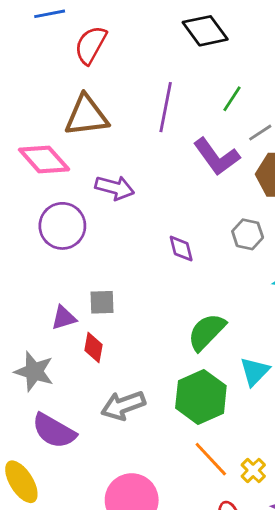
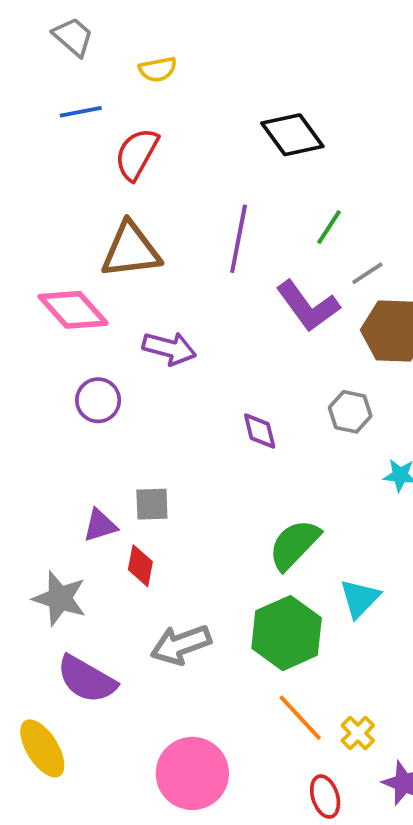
purple circle: (62, 226) -> (98, 400), size x0.7

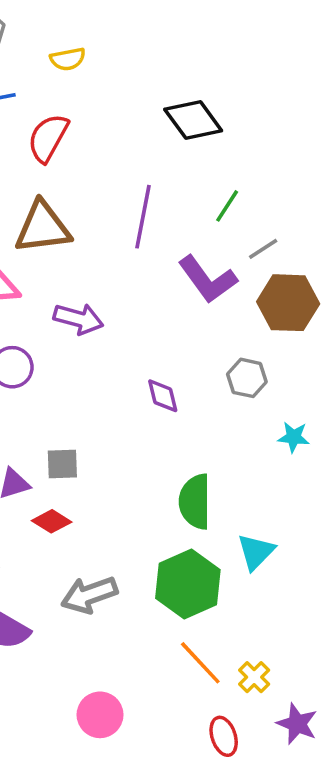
green semicircle: (294, 545) -> (195, 502), turned -44
red diamond: (140, 566) -> (52, 521), turned -69
pink circle: (192, 773) -> (100, 715), size x0.7

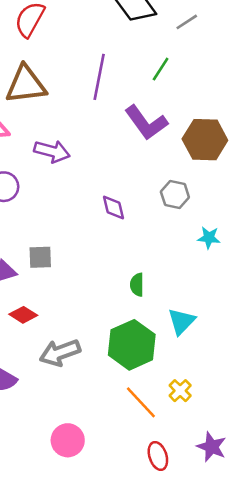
gray line: (263, 249) -> (187, 22), moved
green semicircle: (195, 502) -> (137, 285), size x0.6
red diamond: (52, 521) -> (23, 315), moved
yellow cross: (254, 677) -> (180, 391), moved

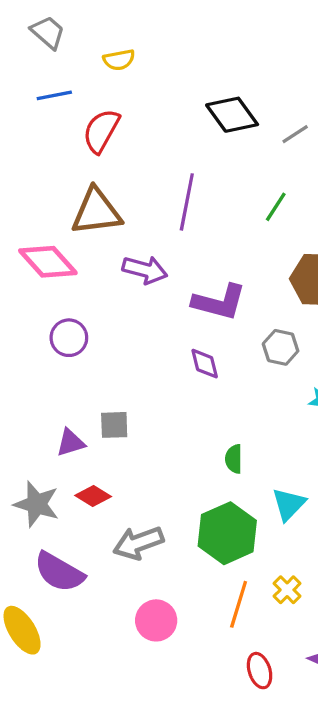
green line: (161, 69) -> (276, 207), moved
purple L-shape: (146, 123) -> (219, 302), moved, turned -39
purple arrow: (52, 151) -> (145, 270), moved
orange line: (141, 402) -> (239, 604), turned 60
pink circle: (68, 440) -> (156, 620), moved

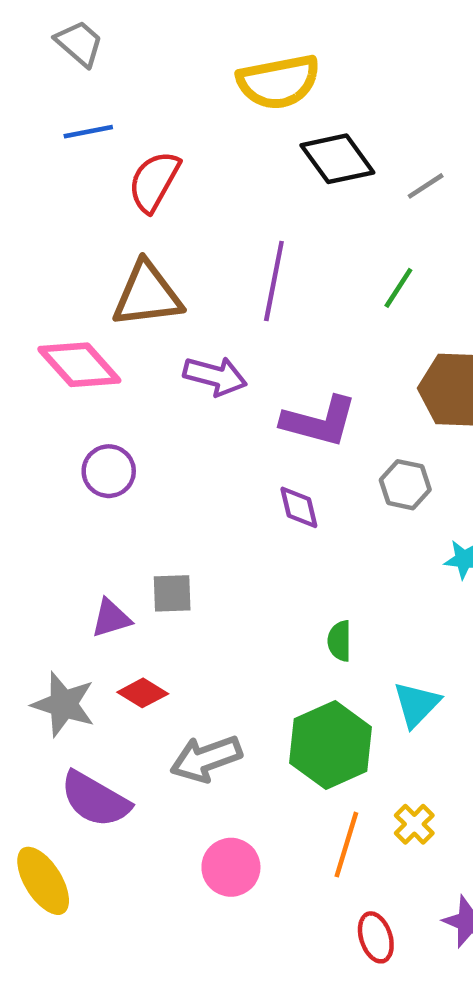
yellow semicircle: (119, 60) -> (278, 82), moved, size x1.8

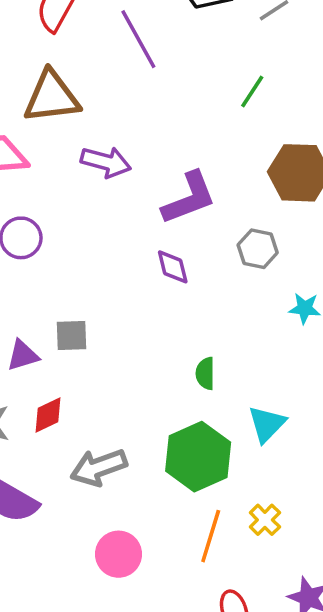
purple line: (274, 281) -> (138, 39), moved, turned -40
purple L-shape: (319, 421) -> (189, 198), turned -36
red diamond: (143, 693) -> (48, 415), turned -57

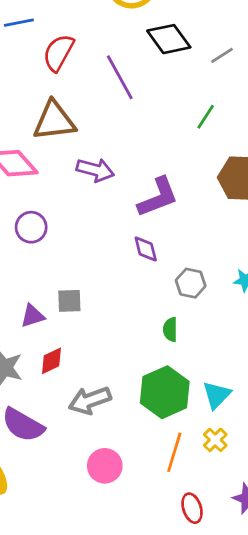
gray hexagon: (258, 249) -> (191, 283), moved
cyan triangle: (267, 424) -> (217, 395), moved

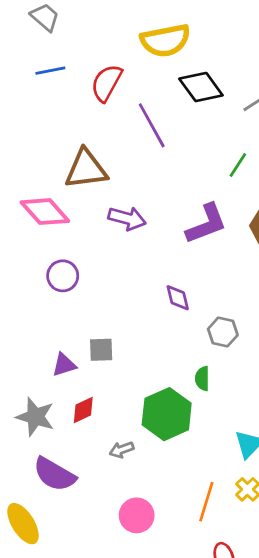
red semicircle: (58, 53) -> (106, 83), moved
purple L-shape: (158, 197) -> (206, 224), moved
green hexagon: (165, 392) -> (167, 414), moved
gray arrow: (90, 400) -> (122, 450), size x0.6

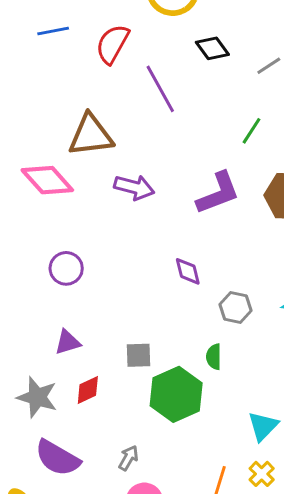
black diamond: (201, 87) -> (212, 48), size x0.7
purple circle: (63, 276) -> (66, 268), moved
gray square: (101, 350) -> (139, 355), moved
gray arrow: (122, 450) -> (128, 458), moved, turned 140

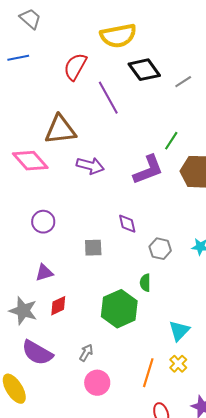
blue line: (53, 31) -> (18, 58), moved
black diamond: (212, 48) -> (144, 70), size x1.4
green line: (251, 131) -> (171, 141), moved
gray square: (139, 355) -> (93, 248), moved

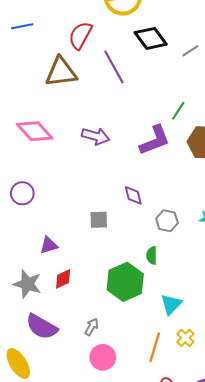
brown triangle: (60, 130) -> (61, 72), moved
purple circle: (43, 222) -> (22, 193), moved
cyan triangle: (179, 331) -> (171, 304), moved

